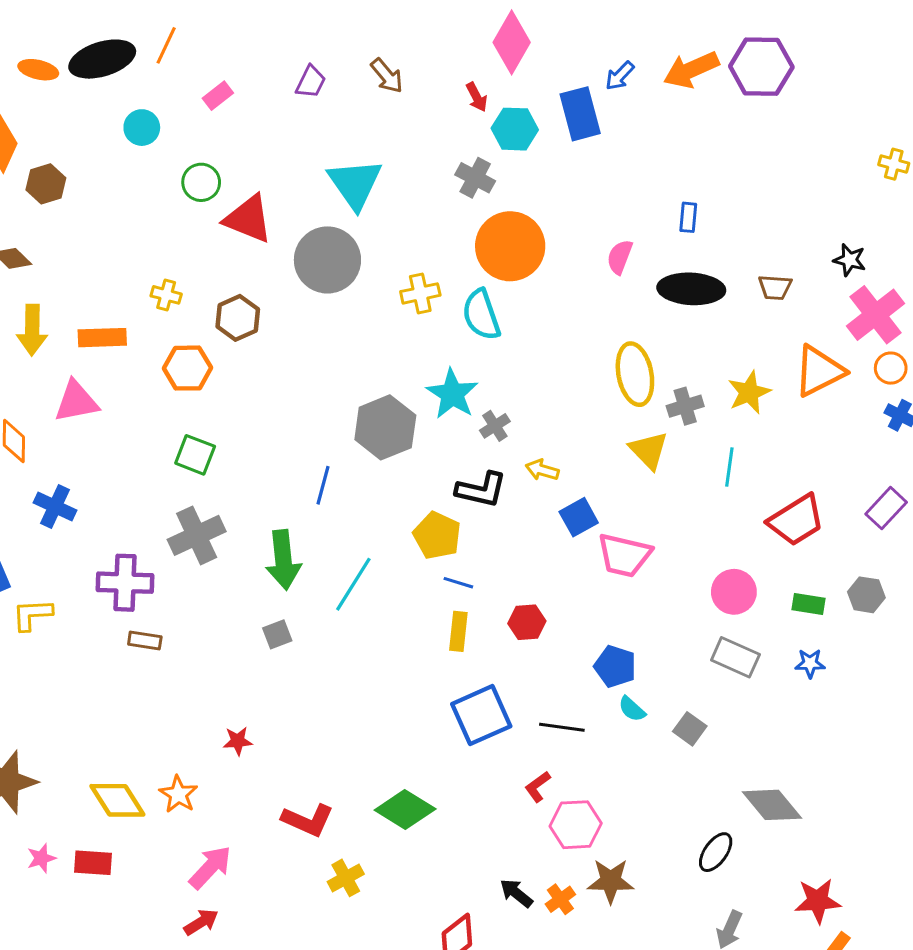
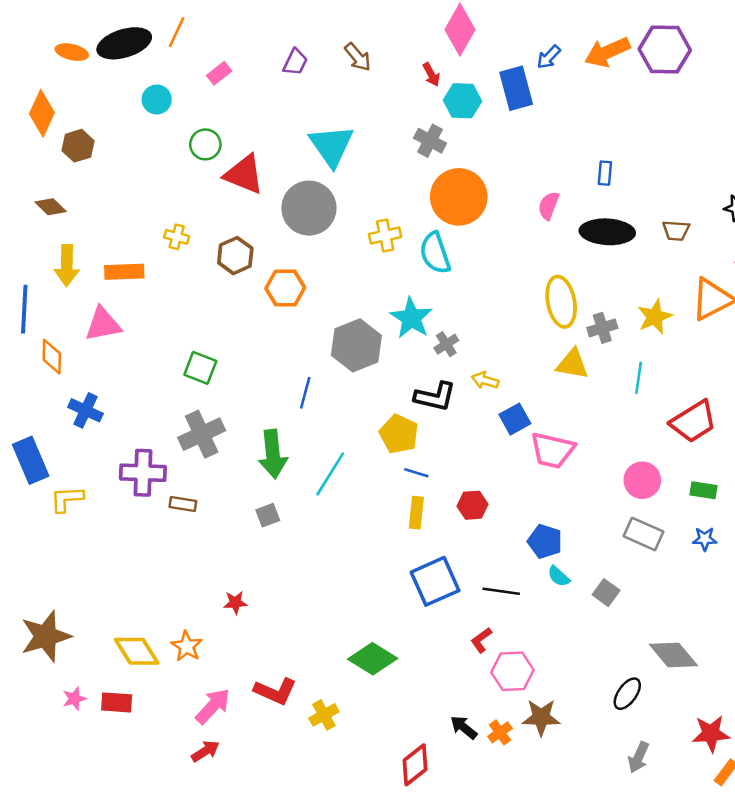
orange hexagon: (187, 368) -> (285, 288), moved
yellow triangle: (649, 450) -> (572, 364), turned -36
brown rectangle: (145, 641) -> (183, 504), moved
red L-shape: (308, 820) -> (275, 691), moved

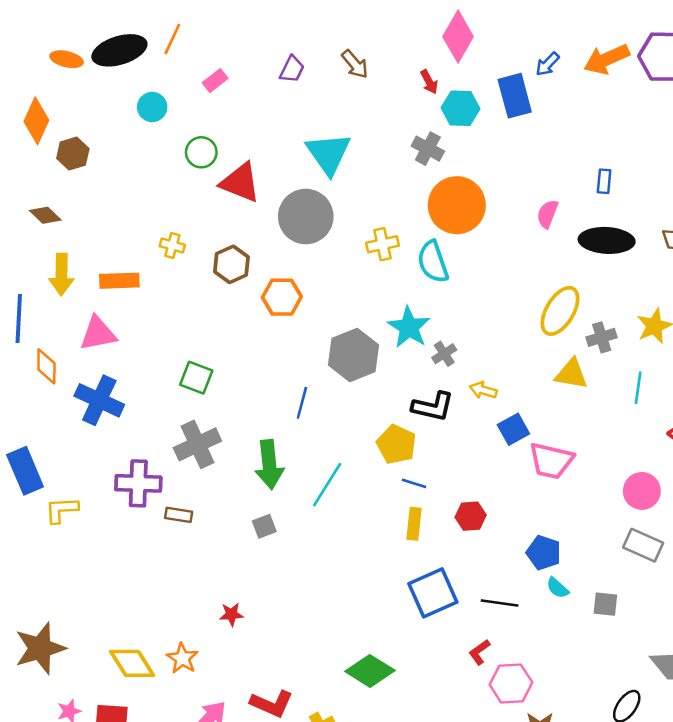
yellow ellipse: (561, 302) -> (560, 311), turned 42
blue cross: (86, 410) -> (99, 400), moved, size x1.4
gray square: (606, 593) -> (605, 604), turned -30

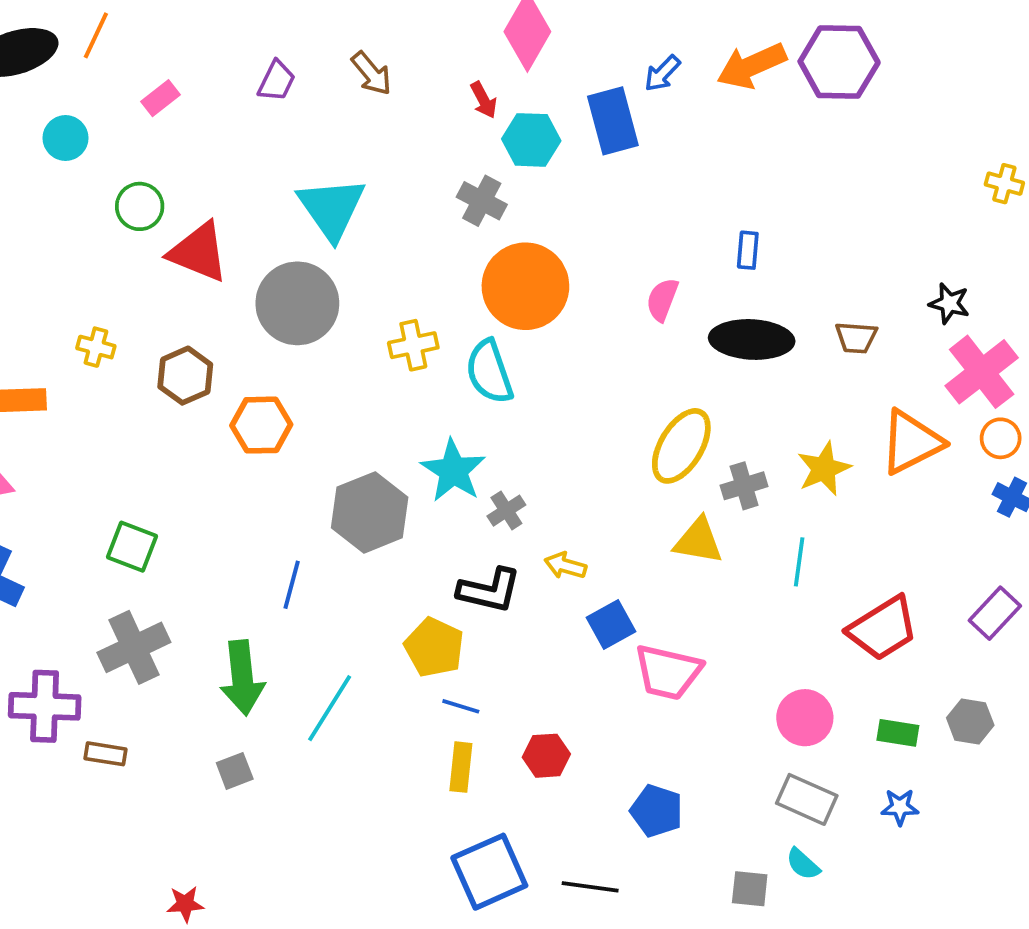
cyan semicircle: (557, 588) -> (803, 864), moved

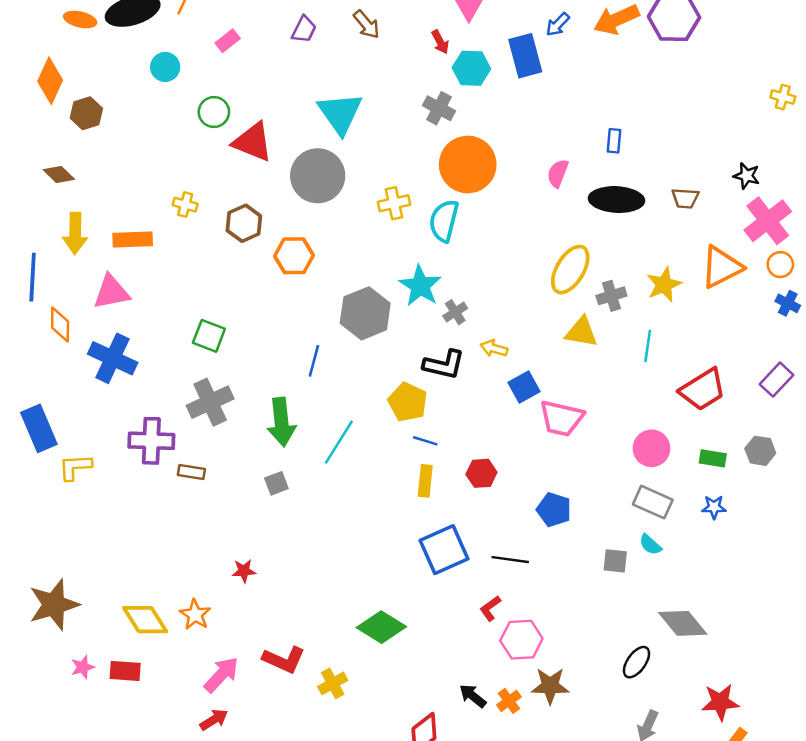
cyan semicircle: (489, 372) -> (444, 221), turned 33

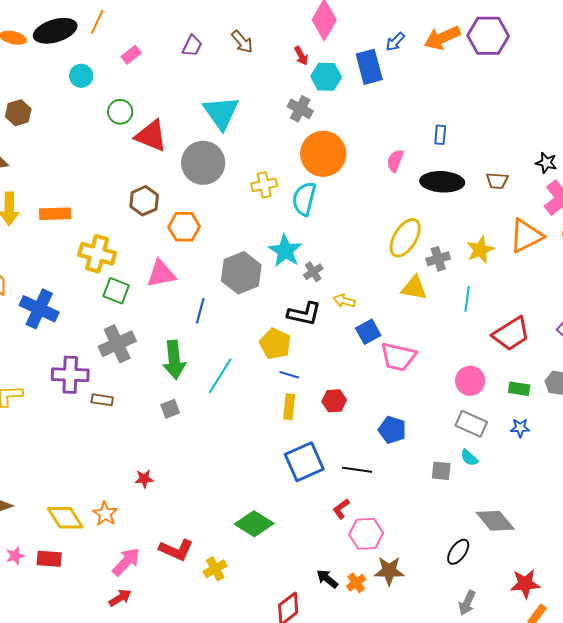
yellow cross: (185, 205) -> (97, 254), moved, size x1.8
pink triangle: (111, 292) -> (161, 274), moved

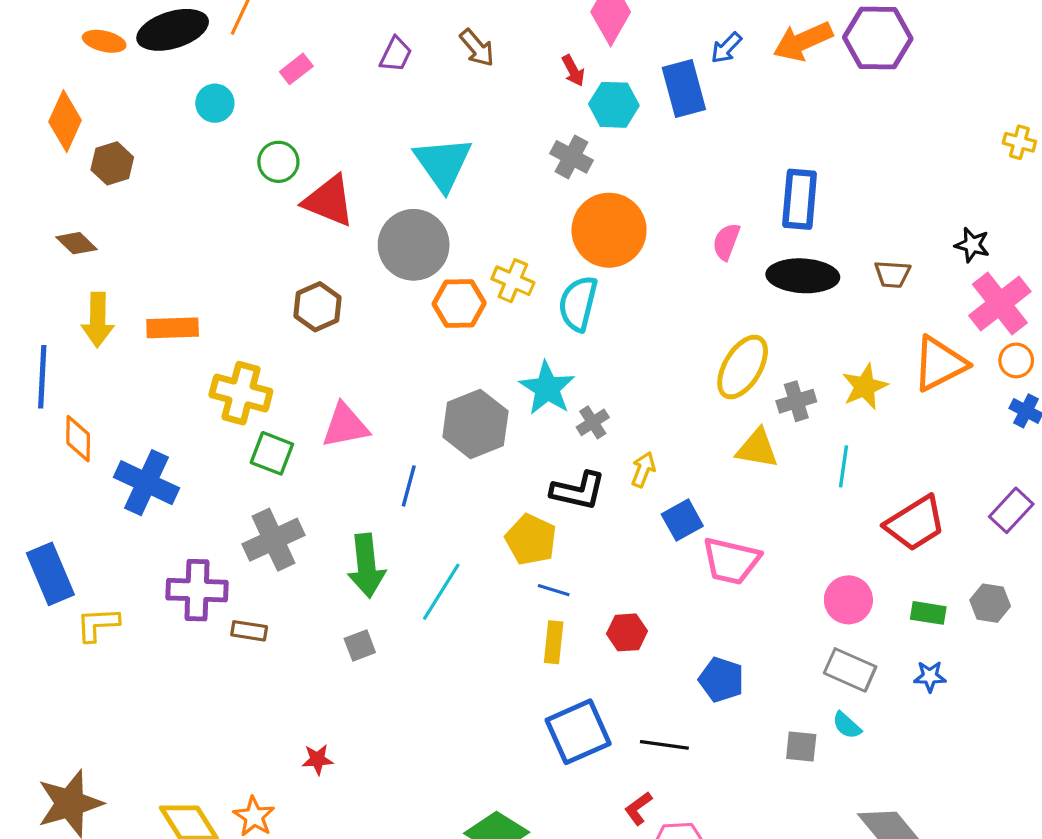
blue rectangle: (440, 135) -> (800, 199), size x1.8
yellow cross: (264, 185) -> (513, 281), turned 35
orange hexagon: (184, 227) -> (459, 303), moved
yellow arrow: (344, 301) -> (643, 470), turned 95

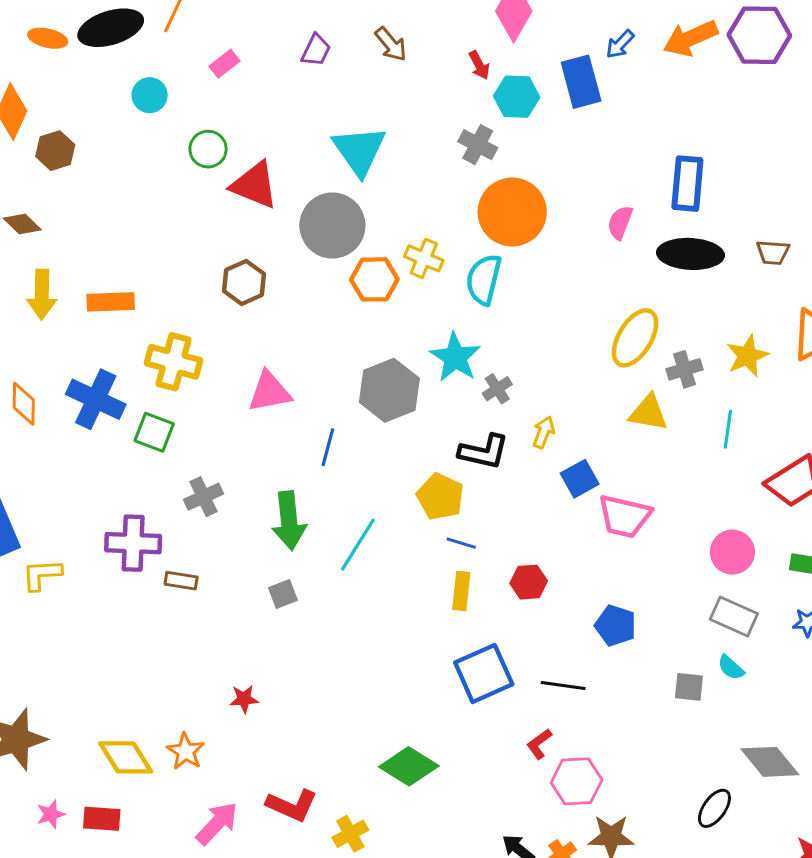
green square: (272, 453) -> (154, 432), moved
blue cross: (147, 483) -> (96, 399), moved
gray cross: (274, 540) -> (204, 497), size x0.7

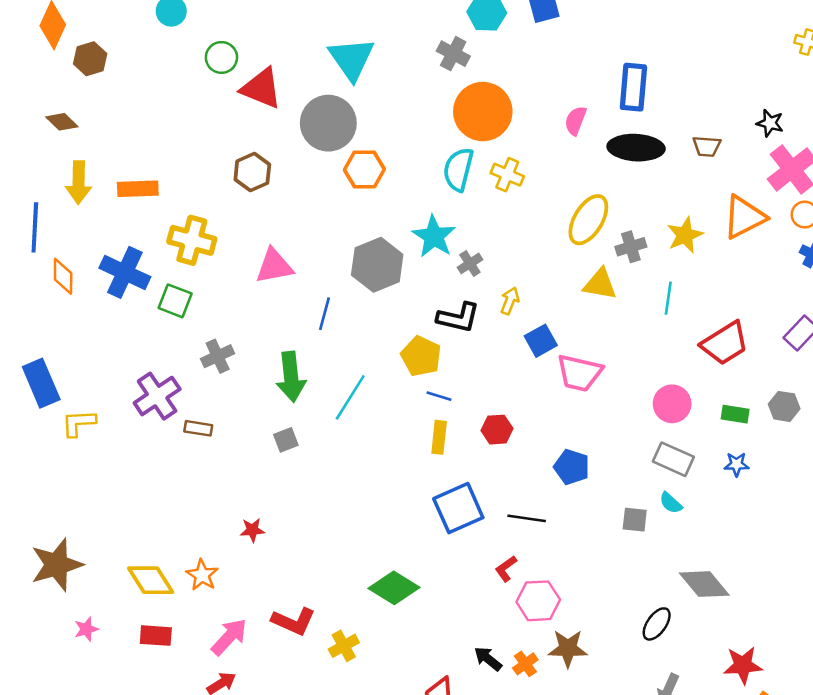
yellow cross: (424, 258) -> (507, 175), moved
purple cross: (133, 543) -> (157, 396), turned -36
red rectangle: (102, 819) -> (156, 636), moved

